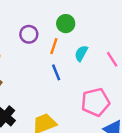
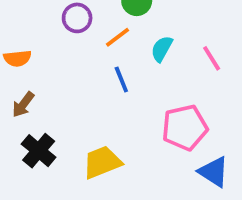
orange line: (54, 46) -> (117, 37), turned 35

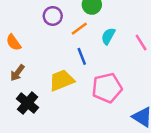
orange semicircle: (17, 58) -> (14, 42), turned 60
pink pentagon: (185, 128) -> (107, 88), moved
yellow trapezoid: (102, 162) -> (62, 80), moved

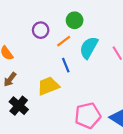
cyan semicircle: (108, 36) -> (89, 48), size x1.5
pink pentagon: (107, 88) -> (88, 116), moved

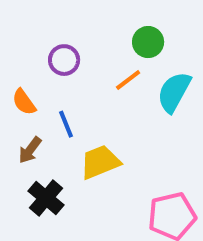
purple circle: (41, 30) -> (64, 60), moved
blue line: (66, 65) -> (66, 124), moved

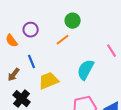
cyan semicircle: (174, 92) -> (86, 70), moved
orange semicircle: (24, 102) -> (12, 41), moved

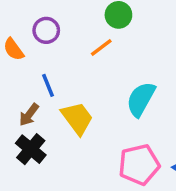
brown arrow: (14, 75) -> (29, 115), moved
yellow trapezoid: (49, 81) -> (77, 118), turned 75

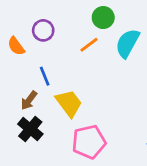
cyan semicircle: (141, 99) -> (127, 43), moved
pink pentagon: (139, 165) -> (89, 142), moved

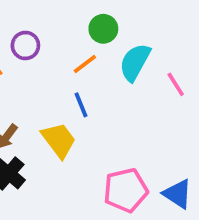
blue line: (45, 76) -> (81, 105), moved
pink pentagon: (89, 142) -> (126, 190), moved

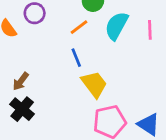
pink line: (176, 84) -> (150, 30), moved, turned 30
yellow trapezoid: (59, 140) -> (94, 84), moved

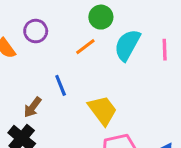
blue line: (76, 58) -> (61, 85), moved
brown arrow: (21, 81) -> (33, 107), moved

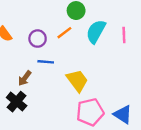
purple circle: (36, 31) -> (38, 39), moved
blue line: (61, 85) -> (46, 62), turned -63

